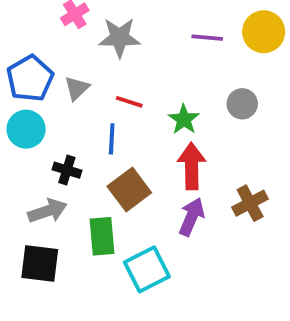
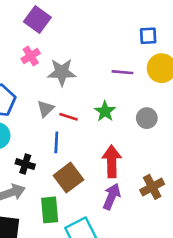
gray triangle: (77, 88) -> (46, 109), moved
green star: (184, 119) -> (105, 111), moved

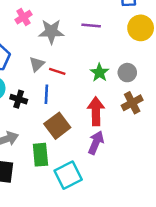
purple line: (122, 72) -> (91, 26), moved
green star: (105, 111) -> (100, 73), moved
black cross: (25, 164) -> (19, 99), moved
brown cross: (152, 187) -> (132, 103), moved

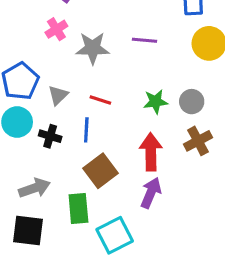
gray triangle: (37, 64) -> (58, 95), moved
green star: (100, 73) -> (155, 102), turned 30

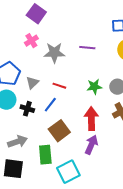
blue line: (86, 130) -> (50, 105), turned 35

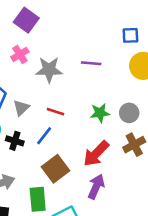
red arrow: (91, 119) -> (96, 154), turned -135

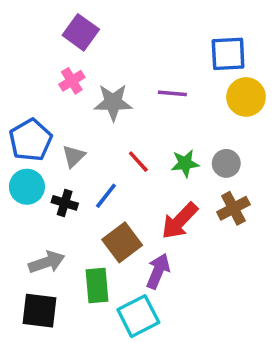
blue square: (130, 35) -> (228, 54), size x1.5
red line: (55, 112) -> (138, 162), moved, turned 30
purple arrow: (96, 187) -> (158, 271), moved

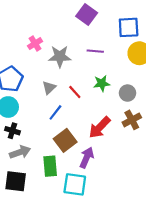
purple square: (81, 32) -> (87, 15), moved
gray triangle: (74, 156) -> (49, 88), moved
green star: (185, 163) -> (102, 83), moved
black cross: (65, 203) -> (12, 131), moved
cyan square: (138, 316) -> (75, 184), turned 35

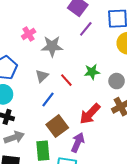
purple line: (95, 51) -> (86, 29), moved, turned -56

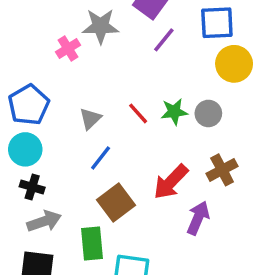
gray star: (52, 46) -> (101, 26), moved
red line: (66, 80) -> (138, 113), moved
gray circle: (117, 81) -> (208, 113), moved
purple arrow: (78, 142) -> (198, 218), moved

